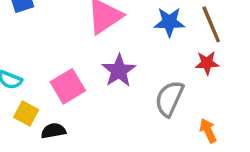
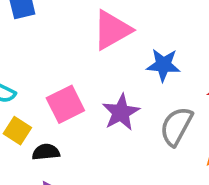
blue star: (169, 22) -> (163, 65), moved
purple star: (119, 71) -> (121, 112), moved

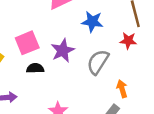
black semicircle: (46, 152) -> (35, 68), moved

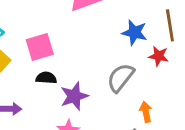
blue star: (92, 22) -> (135, 32), moved
purple star: (63, 51) -> (74, 96), moved

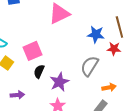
black semicircle: (46, 78) -> (39, 71), turned -64
orange arrow: (146, 112) -> (109, 87), turned 96

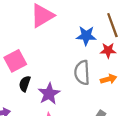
gray semicircle: (90, 66) -> (82, 73), turned -30
orange arrow: (109, 87) -> (109, 79), moved

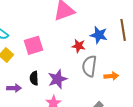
red star: (108, 50) -> (79, 46), moved
black semicircle: (25, 84) -> (34, 78), moved, turned -32

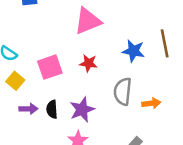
red star: (79, 46) -> (88, 63), moved
purple arrow: (14, 88) -> (28, 109), moved

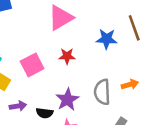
gray semicircle: (123, 91) -> (102, 92), moved
black semicircle: (52, 109) -> (45, 113), moved, turned -70

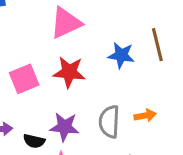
red star: (67, 56) -> (69, 72), size x1.5
purple star: (67, 100) -> (64, 127), turned 30

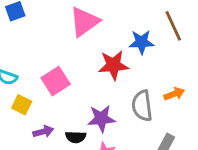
red star: (69, 72) -> (113, 65), moved

